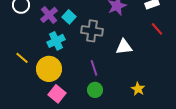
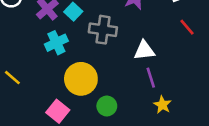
yellow line: (22, 58) -> (12, 78), moved
purple line: (94, 68) -> (151, 78), moved
yellow circle: (49, 69) -> (81, 79), moved

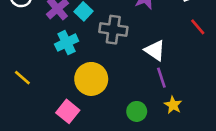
white triangle: (144, 50) -> (155, 50), turned 40
green circle: (107, 106) -> (137, 111), moved

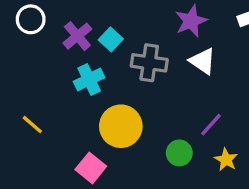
white triangle: (155, 50) -> (203, 61), moved
purple line: (161, 78) -> (211, 125), turned 60
green circle: (137, 111) -> (179, 153), moved

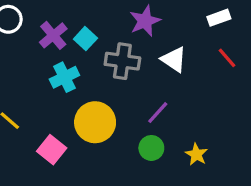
purple star: (191, 21) -> (145, 21), moved
purple line: (211, 125) -> (158, 113), moved
pink square: (91, 168) -> (52, 150), moved

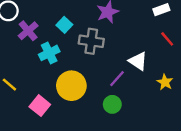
purple cross: (53, 35) -> (28, 31), moved
white triangle: (174, 60) -> (138, 61), moved
yellow star: (196, 154) -> (165, 82), moved

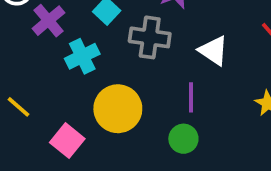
white triangle: (138, 61) -> (213, 51), moved
purple line: (117, 79) -> (191, 97), turned -42

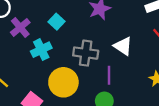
gray cross: (150, 37) -> (86, 53), moved

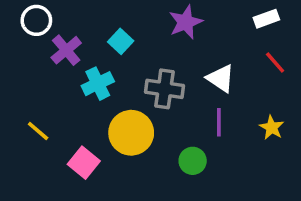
purple line: (109, 75) -> (219, 122), moved

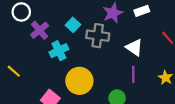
white rectangle: (266, 19) -> (142, 11), moved
gray cross: (165, 89) -> (98, 36), moved
yellow line: (38, 131) -> (14, 71), moved

